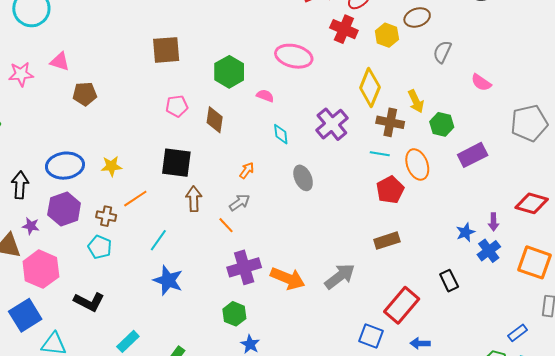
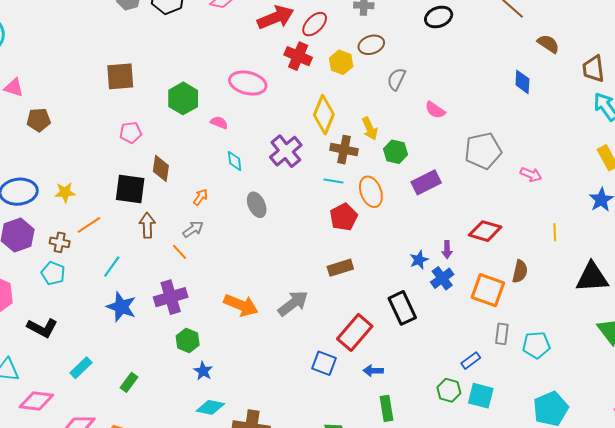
brown diamond: (215, 120) -> (161, 168), moved
purple cross: (244, 267) -> (171, 297), moved
black rectangle: (449, 281) -> (402, 308), size x1.5

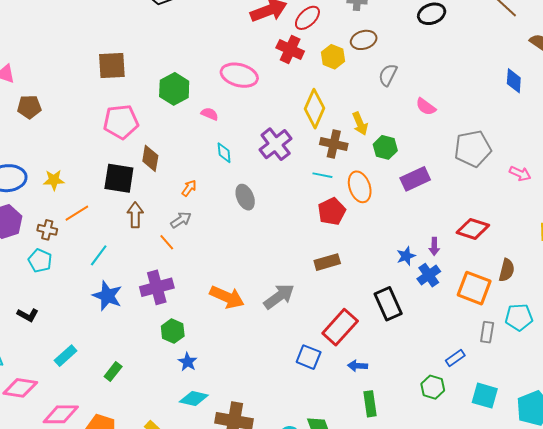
pink pentagon: (131, 133) -> (121, 122), size x1.6
black L-shape: (42, 328) -> (28, 315), size x0.7
cyan pentagon: (536, 345) -> (519, 317), moved
cyan square: (481, 396) -> (485, 396), moved

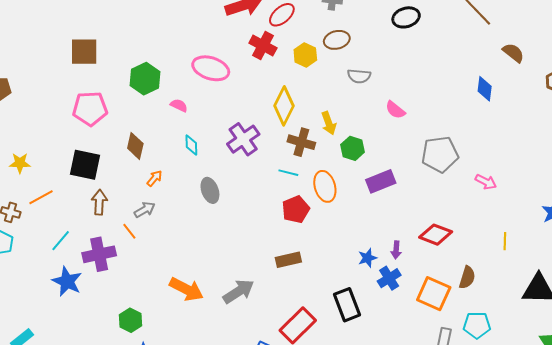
gray semicircle: (388, 75) -> (359, 76), turned -115
brown diamond: (150, 158) -> (135, 146), moved
purple cross: (157, 287) -> (99, 254), moved

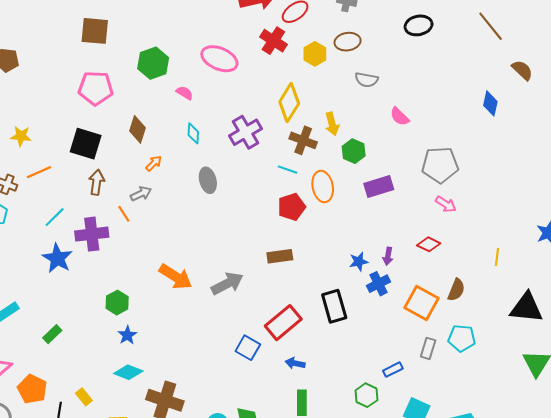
pink arrow: (486, 182) -> (446, 204), moved
red diamond: (436, 235) -> (429, 244), size x0.7

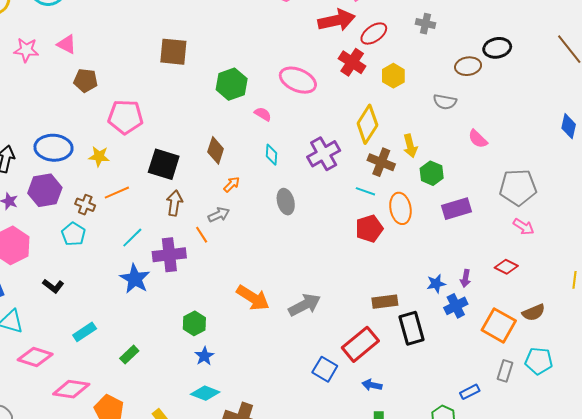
brown ellipse: (348, 42) -> (468, 66), moved
pink pentagon: (96, 88) -> (125, 117), moved
brown rectangle: (280, 256) -> (385, 302), moved
brown semicircle: (456, 290) -> (534, 312), turned 45

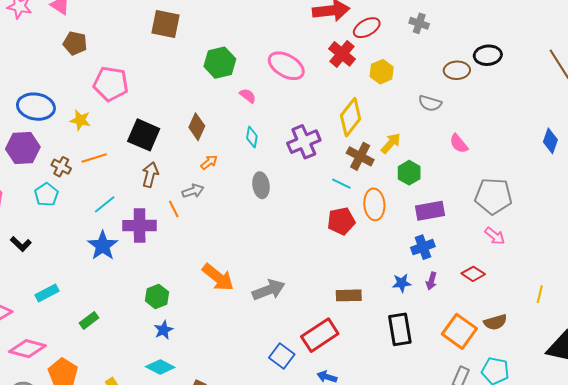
yellow arrow: (410, 146) -> (391, 143), turned -130
blue cross: (456, 306) -> (423, 247), moved
black rectangle: (411, 328) -> (400, 329), moved

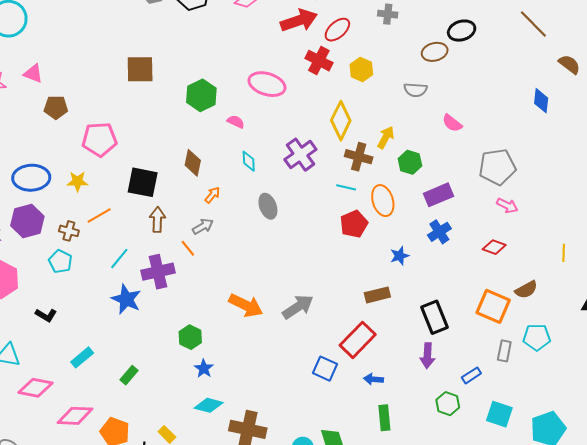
purple arrow: (431, 281) -> (427, 356), moved, size x1.4
blue star: (402, 283) -> (400, 256), moved

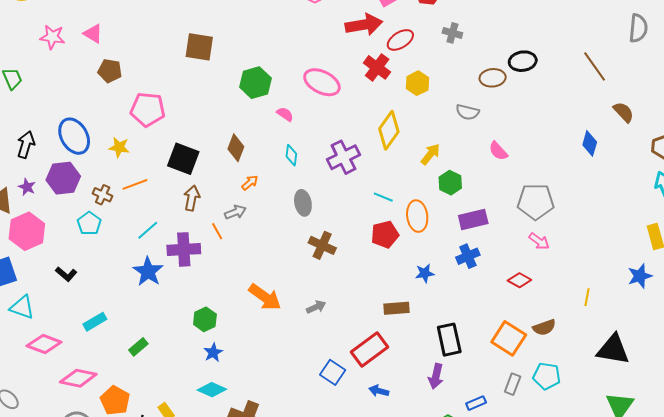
brown cross: (359, 157) -> (322, 245), moved
blue ellipse: (31, 178) -> (74, 136), turned 54
gray arrow: (298, 307) -> (316, 307), size x0.6

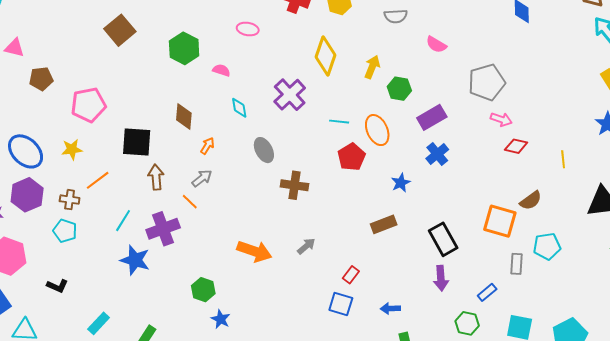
brown square: (199, 47) -> (120, 30), turned -32
pink ellipse: (322, 82) -> (248, 29), size x0.6
red diamond: (519, 280) -> (516, 146), moved
red rectangle: (370, 349) -> (351, 275), moved, size x0.5

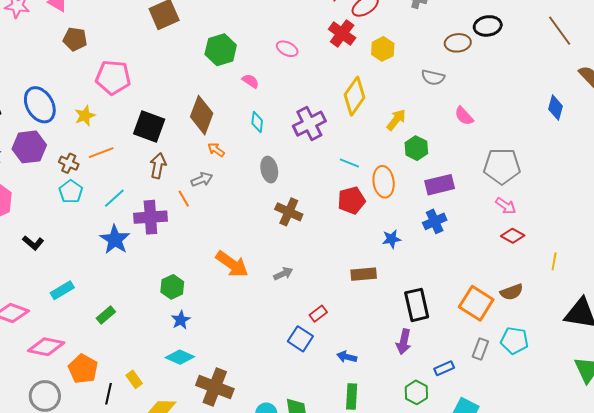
brown diamond: (184, 116) -> (202, 115), size x1.4
orange arrow: (207, 146) -> (216, 150), turned -102
yellow star: (72, 149) -> (85, 116), turned -30
cyan pentagon: (65, 231) -> (71, 192), moved

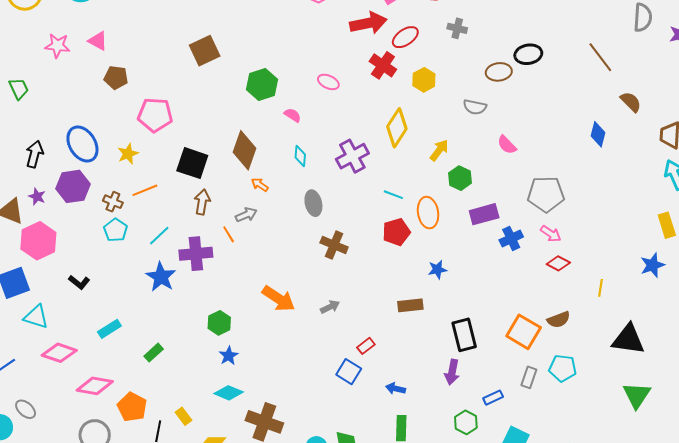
blue cross: (435, 221) -> (511, 238), moved

